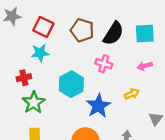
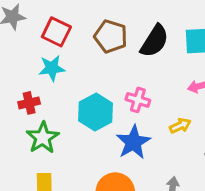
pink cross: (104, 64) -> (138, 100), moved

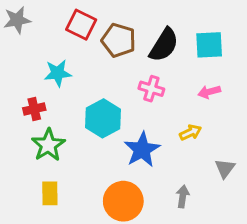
red square: (56, 32) -> (81, 25), moved
pink cross: (138, 100) -> (151, 89), moved

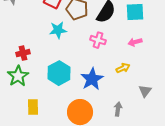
cyan star: (58, 73) -> (58, 30), moved
cyan hexagon: (103, 118) -> (59, 73), moved
green star: (48, 145) -> (18, 76), moved

